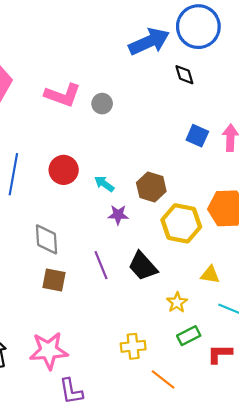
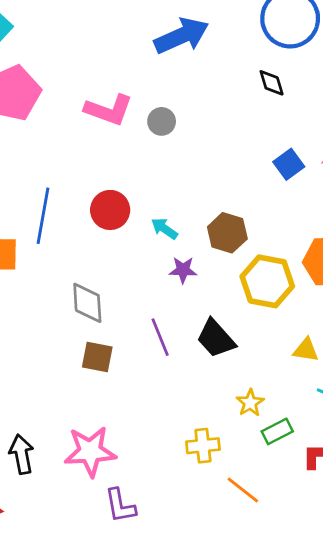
blue arrow: (149, 42) -> (182, 36), moved
blue square: (197, 136) -> (289, 164), turned 30
yellow star: (177, 302) -> (250, 403), moved

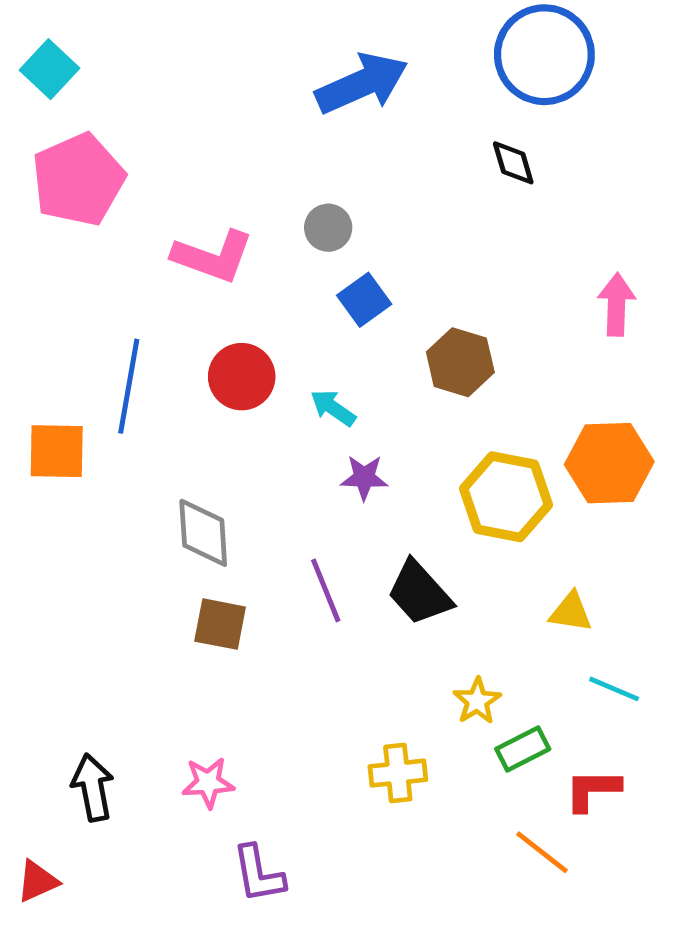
pink L-shape: (109, 110) -> (213, 257), moved
blue square: (289, 164) -> (364, 300), moved
brown hexagon: (227, 233) -> (460, 362), moved
pink star: (90, 451) -> (208, 783), size x0.6
orange line: (243, 490) -> (542, 852), moved

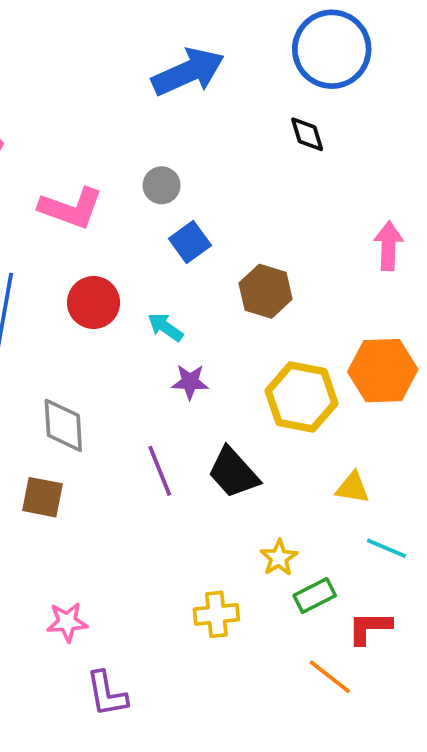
brown square: (220, 624) -> (43, 497), moved

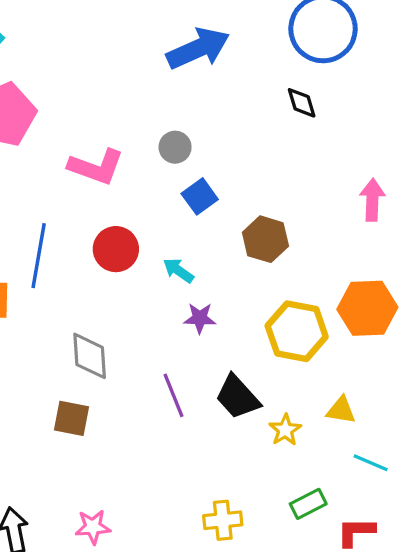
yellow star: (279, 558) -> (285, 430), moved

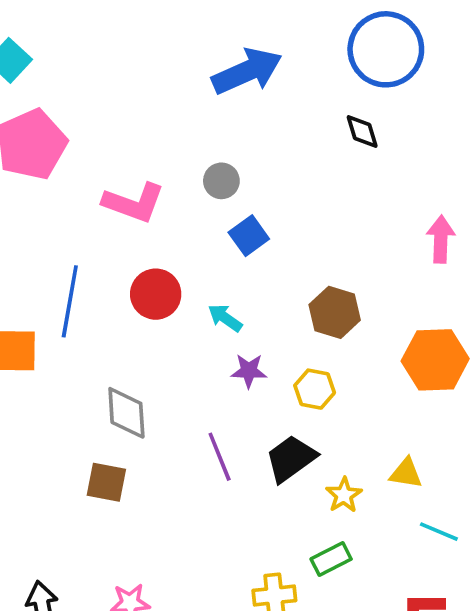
brown hexagon: (265, 239) -> (335, 312), moved
yellow hexagon: (297, 331) -> (315, 389), moved, size x0.6
black trapezoid: (238, 397) -> (291, 459), turned 96
green rectangle: (308, 504) -> (331, 559), moved

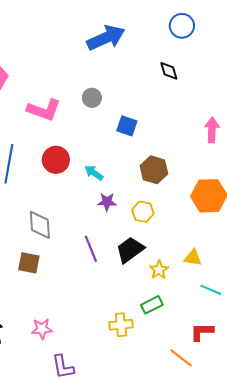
blue circle: (386, 49) -> (182, 26), size x0.6
blue square: (249, 236) -> (127, 126), moved, turned -35

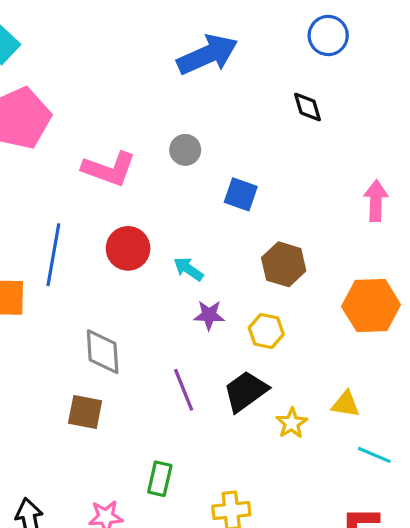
green rectangle: (152, 305) -> (160, 479), moved, turned -50

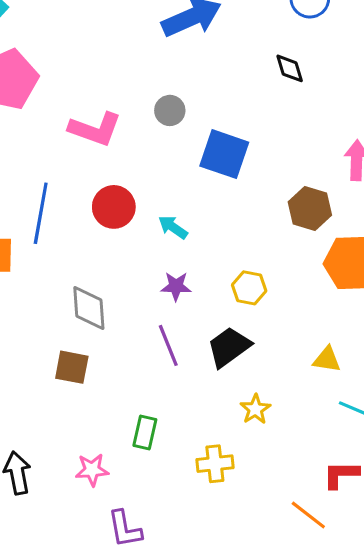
blue square: (241, 194) -> (224, 154), size x1.5
brown hexagon: (284, 264) -> (310, 209), moved
purple star: (209, 315) -> (176, 286), moved
yellow star: (292, 423) -> (255, 409), moved

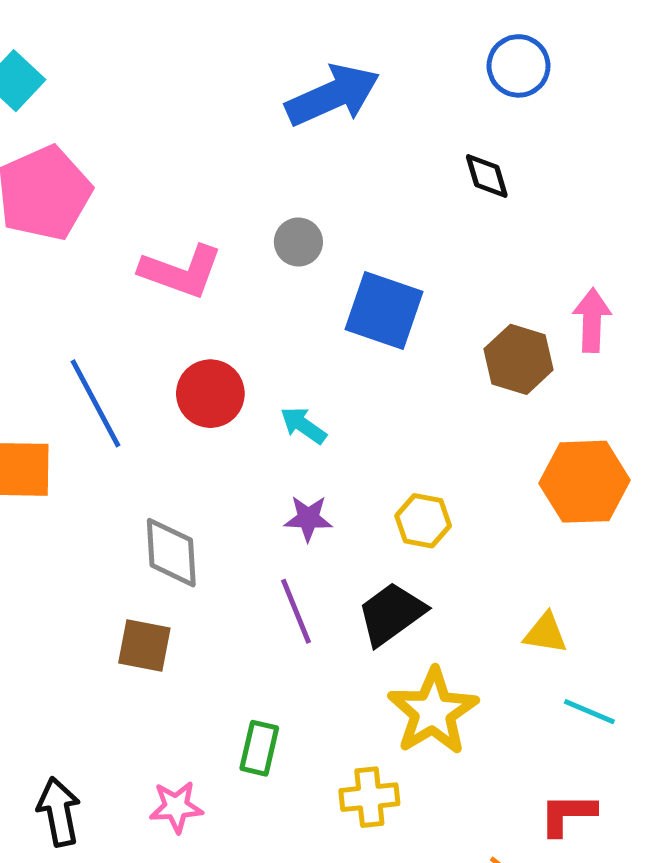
brown hexagon: (310, 209) -> (519, 359), moved
blue line: (41, 213) -> (95, 403), turned -38
yellow star: (255, 409) -> (433, 712), size x1.8

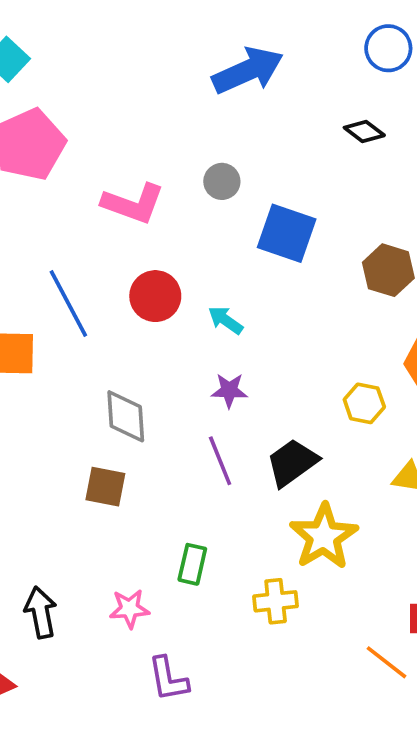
black diamond: (487, 176) -> (364, 131), turned -36
yellow hexagon: (423, 521) -> (364, 403), moved

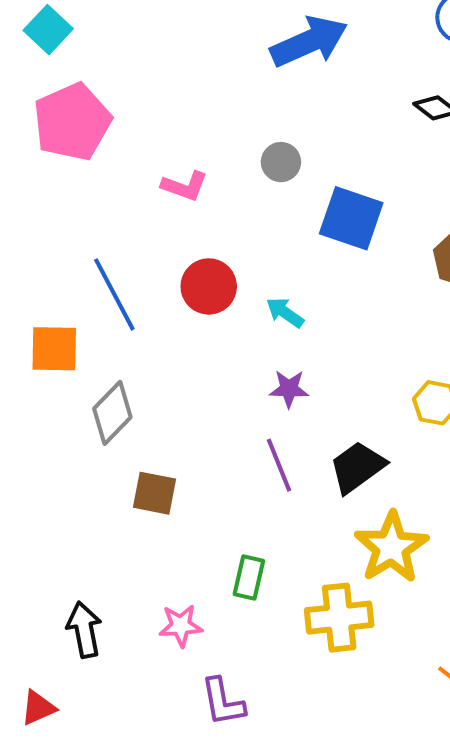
pink L-shape: (133, 204) -> (185, 186), size x0.7
gray diamond: (126, 416) -> (112, 413), moved, turned 48
yellow cross: (276, 601) -> (339, 618), size x1.4

